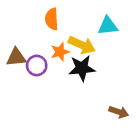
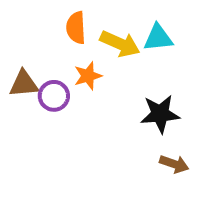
yellow arrow: (82, 45) -> (120, 44), moved
black star: (82, 68) -> (160, 114), moved

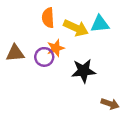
purple circle: (54, 96) -> (44, 57), moved
black star: (160, 114) -> (83, 71), moved

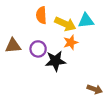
orange star: (56, 48) -> (71, 42), moved
black star: (83, 71) -> (55, 61), moved

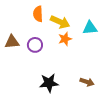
cyan triangle: (86, 21) -> (90, 28), moved
black star: (55, 61) -> (49, 83), moved

